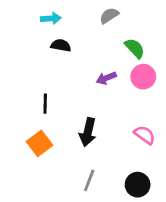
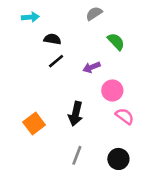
cyan arrow: (51, 18) -> (30, 17), moved
pink circle: (143, 77) -> (112, 90), moved
black line: (45, 104) -> (56, 61), moved, turned 49

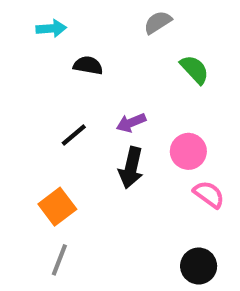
black line: (56, 61) -> (74, 135), moved
purple arrow: (92, 67) -> (131, 123), moved
black arrow: (76, 114) -> (131, 168), moved
gray line: (77, 155) -> (59, 260), moved

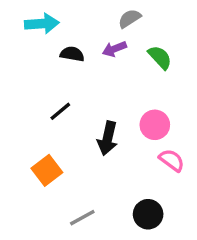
cyan arrow: (51, 29) -> (42, 24), size x1.4
purple arrow: (131, 123) -> (114, 49), moved
gray line: (59, 260) -> (82, 218), moved, turned 40
black circle: (199, 266) -> (148, 214), moved

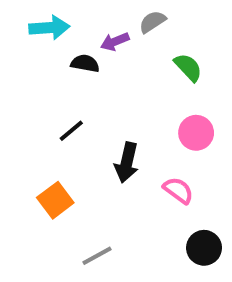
purple arrow: (114, 49) -> (115, 42), moved
pink circle: (155, 125) -> (196, 133), moved
pink semicircle: (172, 160) -> (178, 190), moved
black circle: (148, 214) -> (204, 248), moved

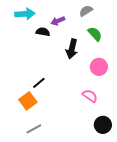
gray semicircle: (152, 22) -> (86, 11), moved
black line: (71, 131) -> (39, 83), moved
black arrow: (127, 163) -> (72, 49), moved
gray line: (97, 256) -> (34, 129), moved

